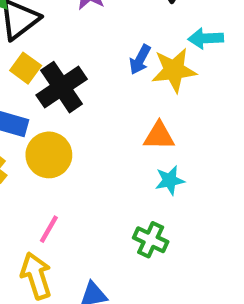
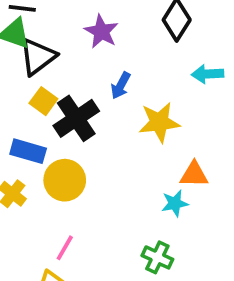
blue arrow: (140, 60) -> (121, 86), moved
yellow star: (174, 70) -> (159, 122), moved
orange triangle: (159, 136) -> (194, 174), moved

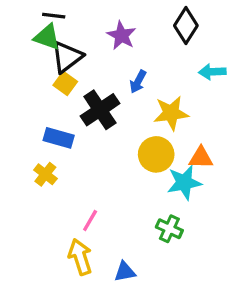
yellow square: (43, 101) -> (65, 83), moved
yellow circle: (65, 180) -> (156, 154), moved
cyan star: (175, 203) -> (184, 182), size x1.5

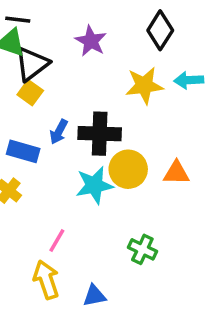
blue arrow: (138, 82) -> (59, 132), moved
black cross: (100, 110) -> (100, 134), moved, turned 36
yellow star: (171, 113) -> (144, 86), moved
cyan star: (184, 182) -> (94, 185), moved

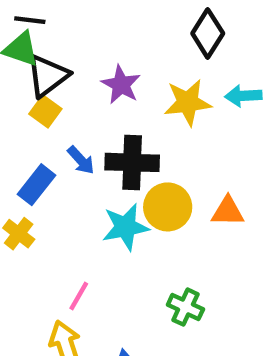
purple star: (91, 41) -> (121, 85), moved
blue arrow: (59, 132) -> (81, 160), turned -70
blue rectangle: (23, 151) -> (36, 185), turned -68

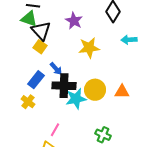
black triangle: (48, 76) -> (41, 31), turned -35
purple star: (121, 85) -> (74, 21), moved
yellow star: (188, 102) -> (89, 48), moved
black cross: (132, 162) -> (64, 86), moved

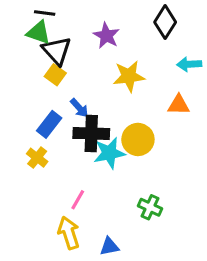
orange triangle: (122, 92) -> (179, 105), moved

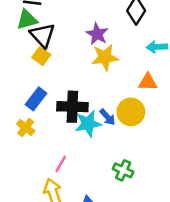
green triangle: (39, 33) -> (27, 20), turned -35
purple star: (106, 36) -> (97, 34), moved
blue arrow: (79, 108) -> (108, 117), moved
yellow circle: (138, 139) -> (131, 112), moved

